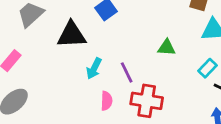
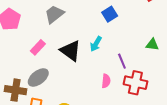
black triangle: (72, 35) -> (70, 51), moved, turned 35
cyan arrow: (94, 68) -> (96, 44), moved

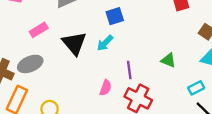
blue square: (110, 14) -> (115, 16), moved

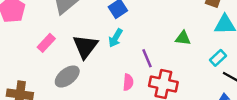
black triangle: (74, 43) -> (85, 47), turned 32
gray ellipse: (30, 64) -> (67, 76), moved

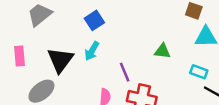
pink rectangle: (46, 43) -> (20, 56), turned -48
cyan rectangle: (218, 58) -> (199, 72), turned 63

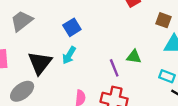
purple line: (125, 72) -> (114, 68), moved

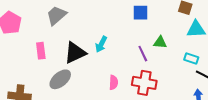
blue square: (72, 27) -> (141, 13), moved, turned 35
black triangle: (40, 63) -> (75, 53), turned 30

